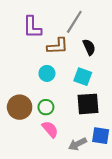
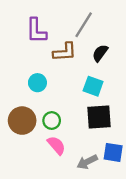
black semicircle: (89, 47) -> (100, 53), turned -119
cyan circle: (47, 73) -> (37, 83), moved

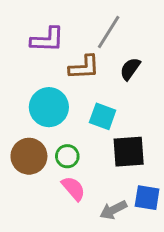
purple L-shape: (36, 31) -> (47, 40), turned -88
cyan circle: (37, 83) -> (49, 107), size x1.6
cyan square: (93, 86) -> (103, 116), moved

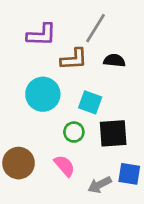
black semicircle: (130, 69) -> (114, 60), turned 60
brown circle: (29, 156) -> (19, 163), moved
green circle: (67, 156) -> (74, 132), moved

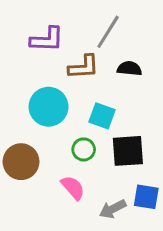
brown circle: (19, 163) -> (21, 162), moved

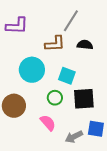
purple L-shape: (47, 39) -> (17, 26), moved

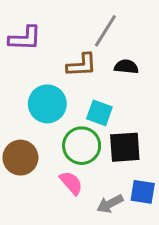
green circle: (55, 98) -> (82, 146), size x1.6

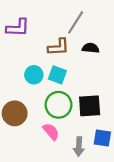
cyan circle: (47, 104) -> (34, 75), size x0.7
cyan square: (99, 113) -> (57, 75), moved
gray arrow: (110, 204) -> (79, 147), turned -60

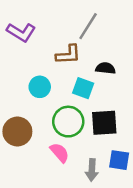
purple L-shape: (18, 28) -> (21, 32), turned 30
black semicircle: (91, 48) -> (105, 68), moved
cyan square: (57, 75) -> (83, 88), moved

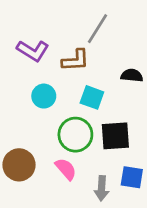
purple L-shape: (21, 32) -> (33, 51), moved
black semicircle: (105, 68) -> (132, 75), moved
brown circle: (17, 132) -> (19, 165), moved

